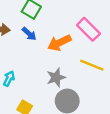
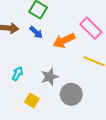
gray star: (56, 77) -> (50, 77), moved

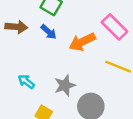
cyan arrow: (17, 74) -> (26, 82), turned -80

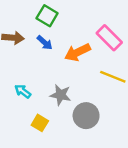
gray star: (65, 85) -> (60, 95), turned 30

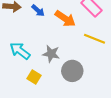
orange arrow: (78, 52) -> (65, 19), turned -120
cyan arrow: (23, 91) -> (20, 51), size x1.5

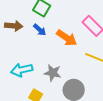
cyan arrow: (20, 51) -> (22, 70), turned -50

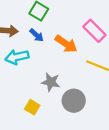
cyan arrow: (22, 70) -> (17, 57), moved

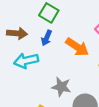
blue arrow: (37, 35) -> (47, 38), turned 72

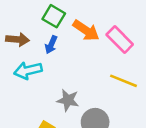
orange arrow: (77, 47) -> (86, 30), moved

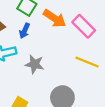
gray star: (68, 100) -> (35, 64), moved

